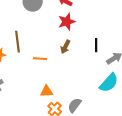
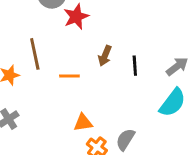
red star: (67, 22) -> (76, 17), moved
black line: (96, 45) -> (135, 66), moved

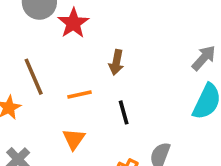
black line: (135, 66) -> (124, 112), moved
orange triangle: (83, 123) -> (74, 139), moved, turned -36

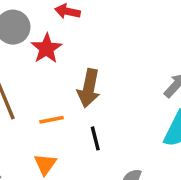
brown arrow: (116, 62) -> (89, 88), size x1.5

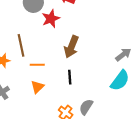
orange line: (51, 120) -> (37, 65), moved

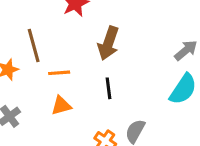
orange triangle: (37, 87) -> (61, 106), turned 32

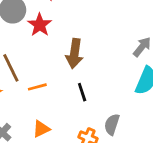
orange triangle: (61, 106) -> (41, 129), moved

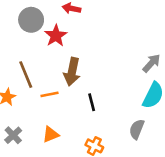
brown arrow: (74, 54) -> (72, 72), moved
gray semicircle: (112, 124) -> (137, 129), moved

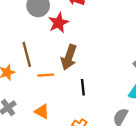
orange triangle: (51, 134) -> (42, 111), turned 42

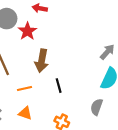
orange line: (46, 75) -> (25, 89), moved

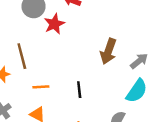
brown arrow: (42, 61) -> (108, 51), moved

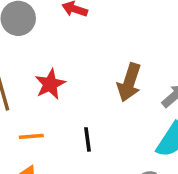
red star: (54, 24) -> (50, 84), moved

